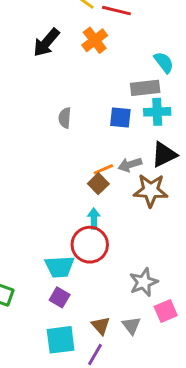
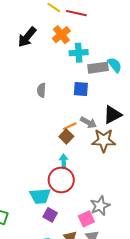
cyan semicircle: (164, 62) -> (115, 65), moved
cyan cross: (157, 112) -> (79, 53), moved
gray arrow: (130, 165) -> (88, 122), turned -133
purple square: (60, 297) -> (50, 215), moved
pink square: (166, 311) -> (86, 219), moved

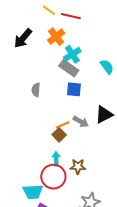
cyan cross: (79, 53) -> (72, 54), turned -30
gray rectangle: (98, 68) -> (69, 68), moved, turned 42
brown star: (104, 140) -> (78, 167), moved, size x0.7

